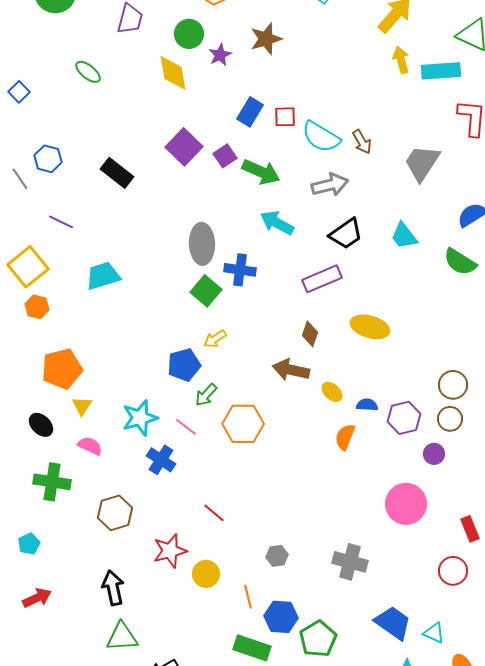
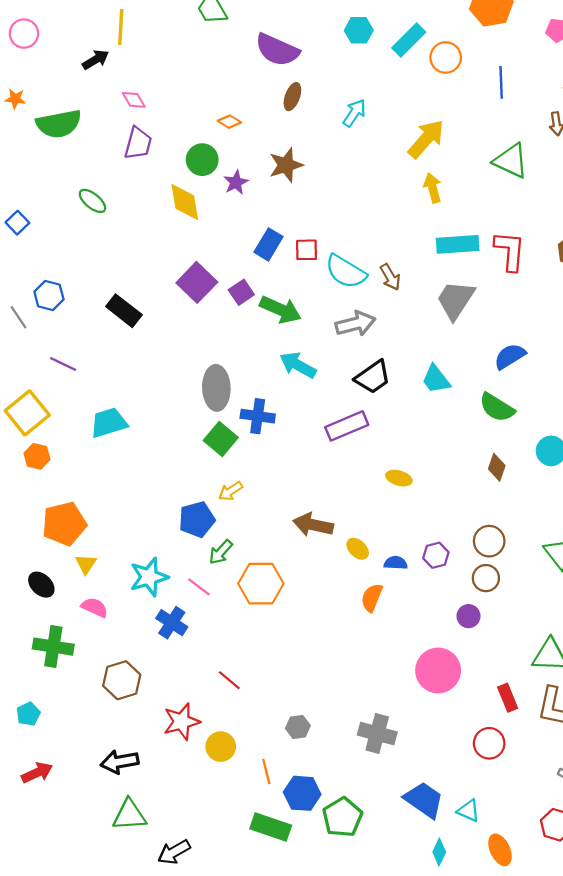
cyan rectangle: (441, 71) -> (458, 244), moved
yellow ellipse: (370, 327) -> (399, 478), size x0.6
brown diamond: (310, 334) -> (497, 467), moved
purple hexagon: (404, 418) -> (436, 555), moved, size x0.7
black arrow: (113, 588) -> (120, 762), turned -88

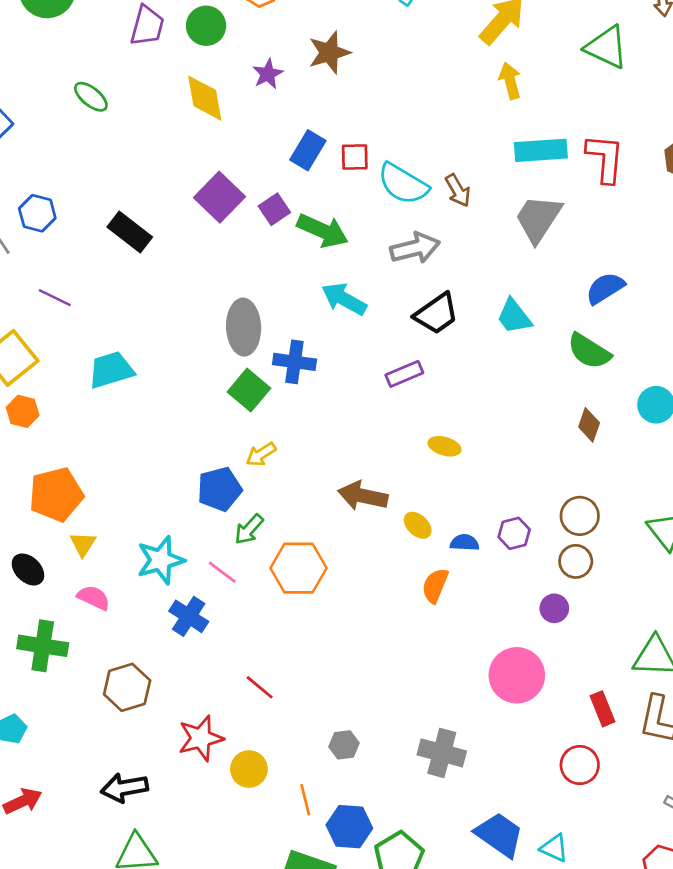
green circle: (202, 160) -> (206, 26), moved
purple rectangle: (347, 426) -> (404, 374), size x0.7
yellow ellipse: (399, 478) -> (444, 446), moved

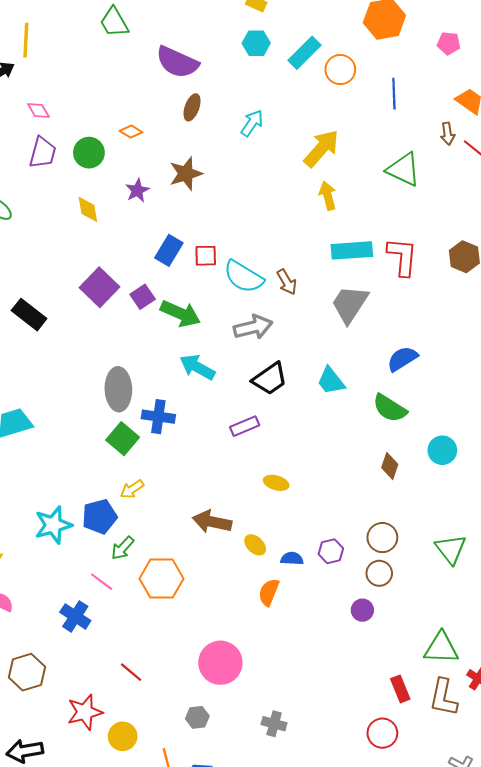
yellow diamond: (205, 98) -> (88, 209), size x0.7
cyan star: (161, 560) -> (53, 525), moved
pink circle: (517, 675) -> (220, 663), moved
gray cross: (442, 753) -> (274, 724), size x0.7

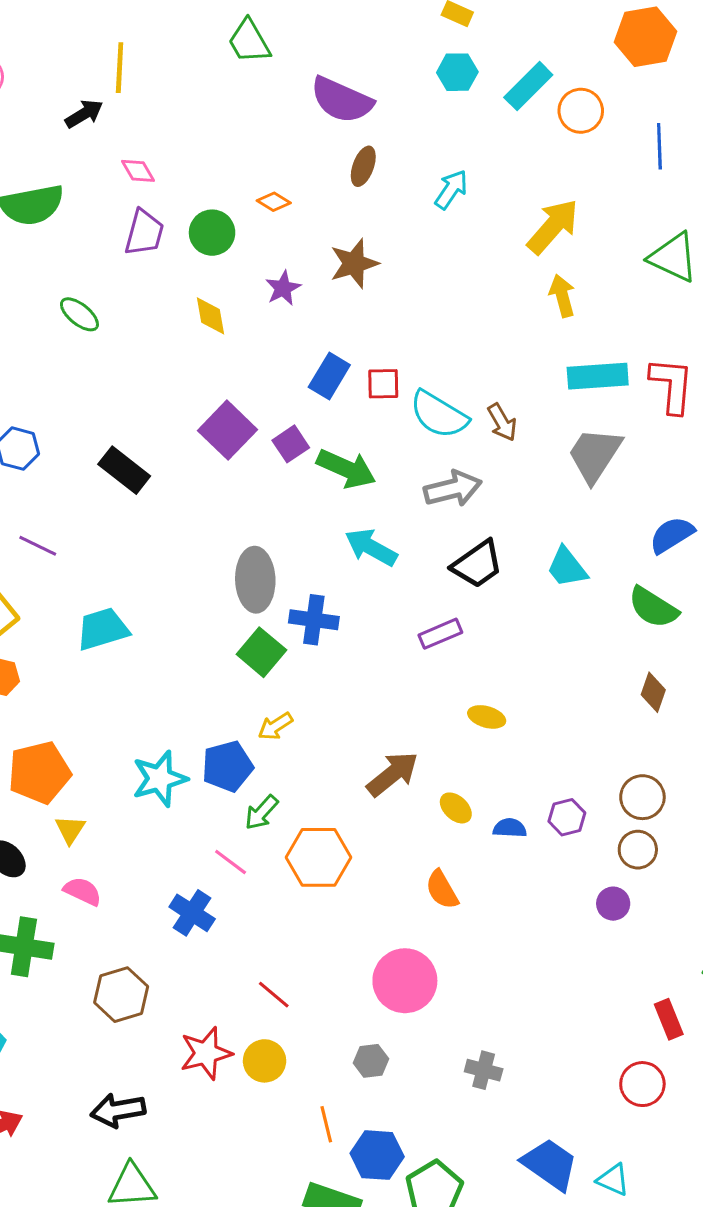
brown arrow: (212, 522) -> (393, 774), turned 129
orange semicircle: (269, 592) -> (442, 890), moved, turned -52
yellow circle: (123, 736) -> (265, 1061), moved

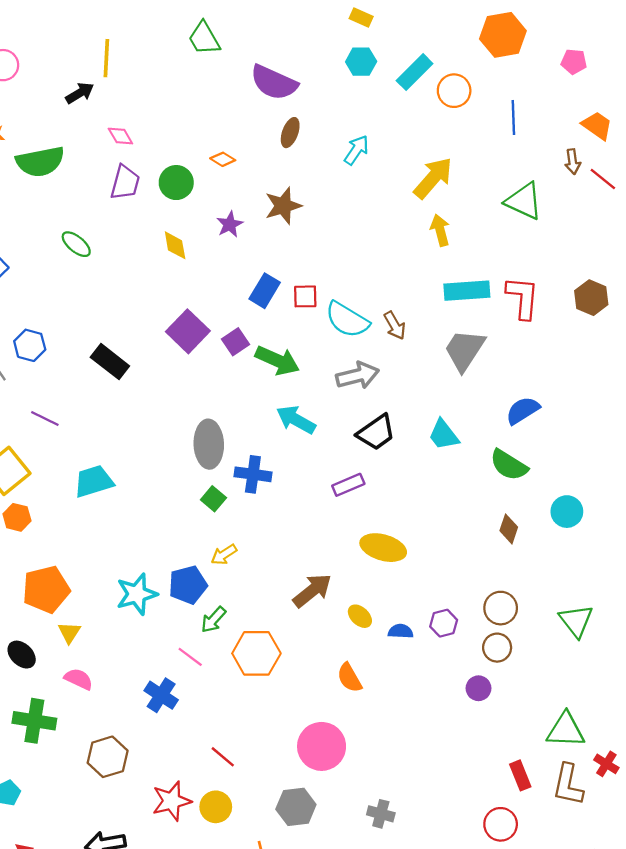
green square: (261, 652) -> (213, 499), size x0.7
yellow ellipse: (487, 717) -> (383, 548), size x1.6
gray hexagon: (371, 1061) -> (296, 807), size x1.5

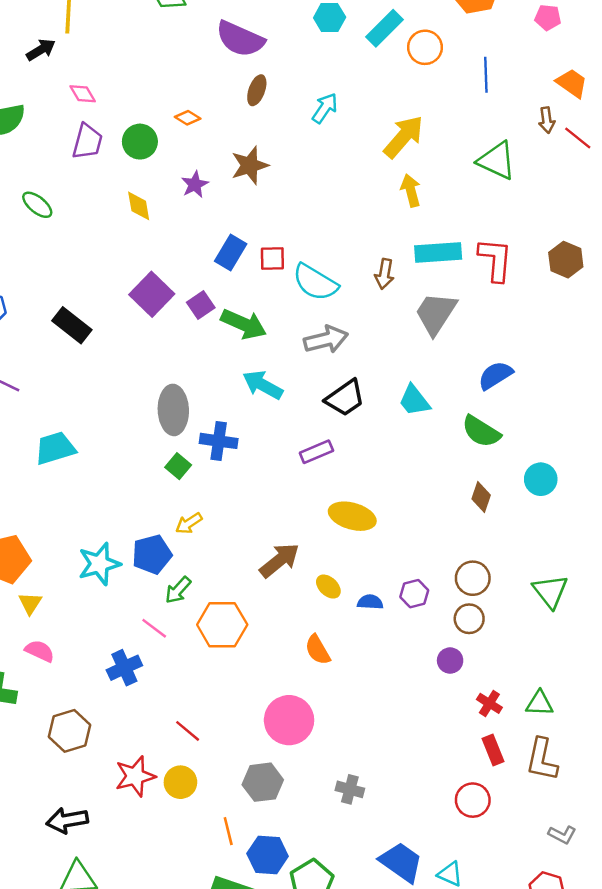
brown arrow: (395, 326) -> (384, 274), moved, turned 40
blue cross: (161, 695) -> (124, 668), turned 32
green triangle: (566, 730) -> (540, 703), size x0.7
red cross: (606, 764) -> (489, 703), moved

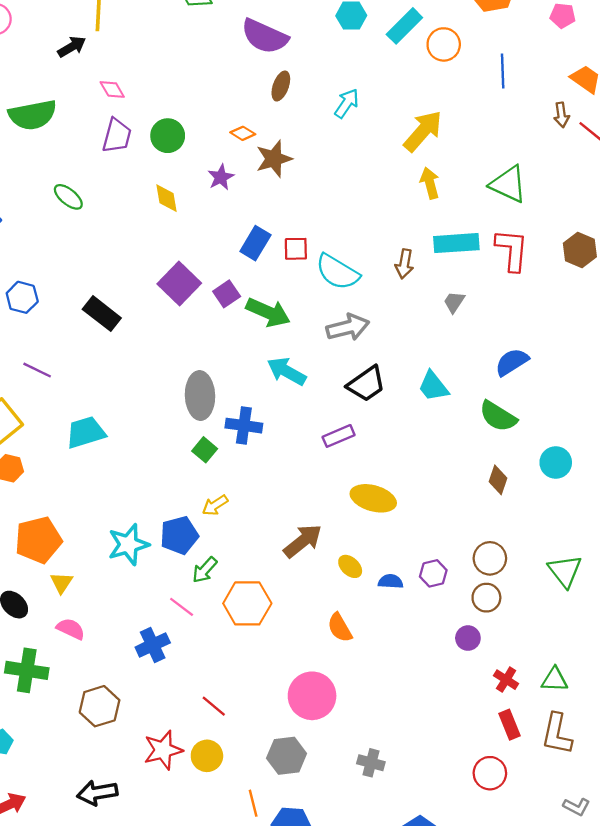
orange diamond: (188, 118) -> (243, 133), moved
green triangle: (497, 161) -> (508, 184), moved
gray trapezoid: (436, 313) -> (454, 302), size x0.5

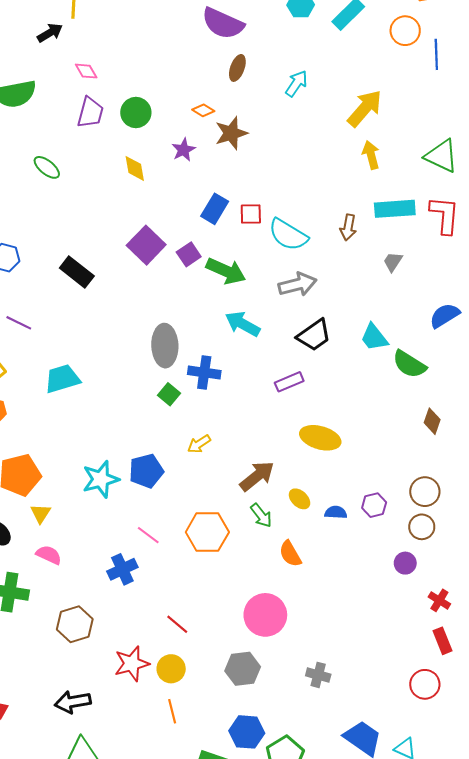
orange circle: (444, 44) -> (405, 31), moved
green semicircle: (498, 416) -> (409, 364), moved
yellow arrow: (215, 505) -> (199, 444), moved
green arrow: (205, 570) -> (261, 515), moved, turned -80
orange line: (253, 803) -> (172, 711), moved

